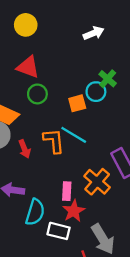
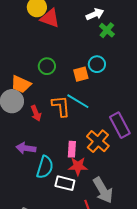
red triangle: (28, 67) -> (50, 18), moved
green cross: (108, 79) -> (107, 30), moved
red star: (74, 211) -> (78, 166), turned 30

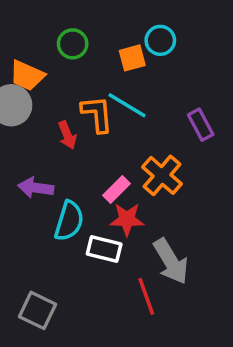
red arrow: (36, 113) -> (67, 135), moved
purple rectangle: (120, 125) -> (201, 125), moved, size x0.7
pink rectangle: (72, 149) -> (116, 189), turned 42

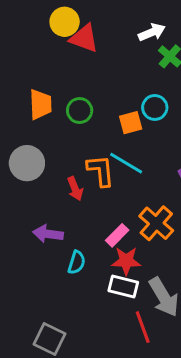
orange trapezoid: (27, 75) -> (40, 104), moved, turned -116
cyan semicircle: (69, 221) -> (77, 262), size x0.7
white rectangle: (104, 249) -> (123, 286), moved

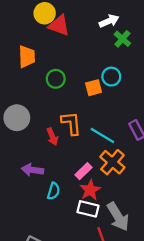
orange trapezoid: (40, 104) -> (27, 57), moved
cyan line: (126, 163) -> (102, 135), moved
red star: (126, 261) -> (90, 190), turned -30

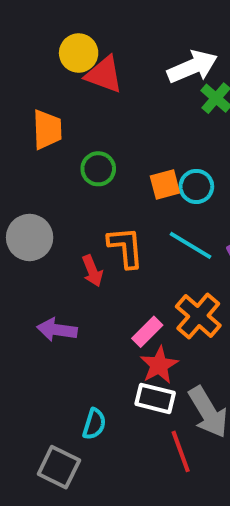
white arrow: (109, 21) -> (192, 67), size x1.4
cyan circle: (111, 77) -> (196, 186), moved
cyan line: (102, 135) -> (190, 245), moved
cyan semicircle: (53, 191) -> (94, 424), moved

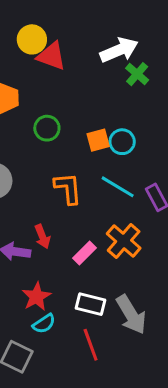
red arrow: (92, 271) -> (42, 236), moved
red star: (159, 365) -> (36, 297), moved
cyan semicircle: (94, 424) -> (44, 324), turned 40
red line: (181, 451) -> (91, 345), moved

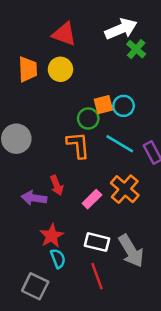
yellow circle: (32, 39) -> (60, 69), moved
green circle: (47, 128) -> (88, 118), moved
cyan semicircle: (44, 324) -> (58, 258), turned -78

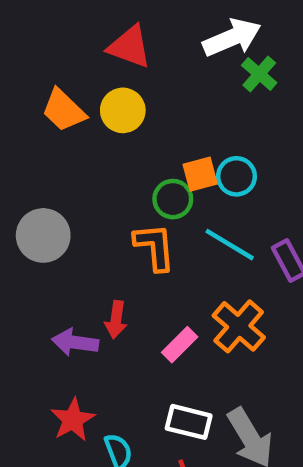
orange trapezoid: (28, 69) -> (64, 110), turned 136
red arrow: (57, 185) -> (116, 320), turned 30
red star: (52, 236) -> (73, 420), moved

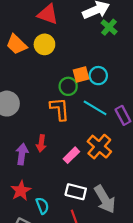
purple arrow: (75, 342) -> (22, 154), turned 90

